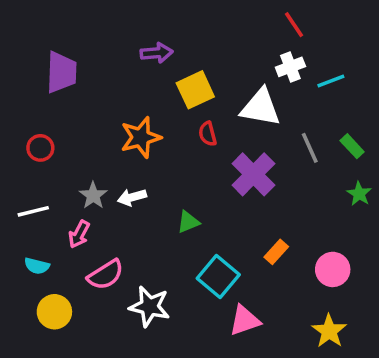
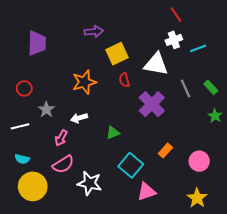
gray star: (93, 195) -> (46, 109), moved
pink arrow: (79, 234) -> (61, 138), moved
yellow circle: (54, 312) -> (33, 186), size x1.4

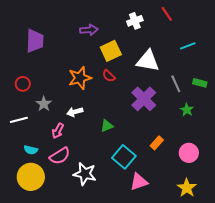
white cross: (174, 40) -> (135, 21), moved
red semicircle: (124, 80) -> (109, 76), moved, turned -32
green rectangle: (211, 87) -> (200, 83), turned -32
green star: (215, 116) -> (187, 110), moved
cyan semicircle: (22, 159) -> (31, 150), moved

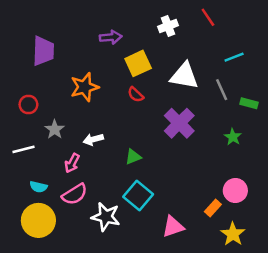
orange star: (80, 78) -> (85, 87), moved
gray line: (176, 84) -> (222, 90), moved
orange rectangle: (157, 143) -> (213, 208), moved
cyan square: (124, 157) -> (138, 195), moved

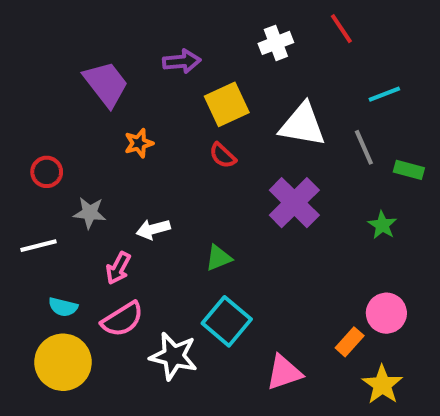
purple trapezoid: (43, 51) -> (106, 84), moved, turned -40
orange star: (85, 87) -> (139, 143), size x0.6
gray star: (55, 129) -> (90, 213), turned -30

